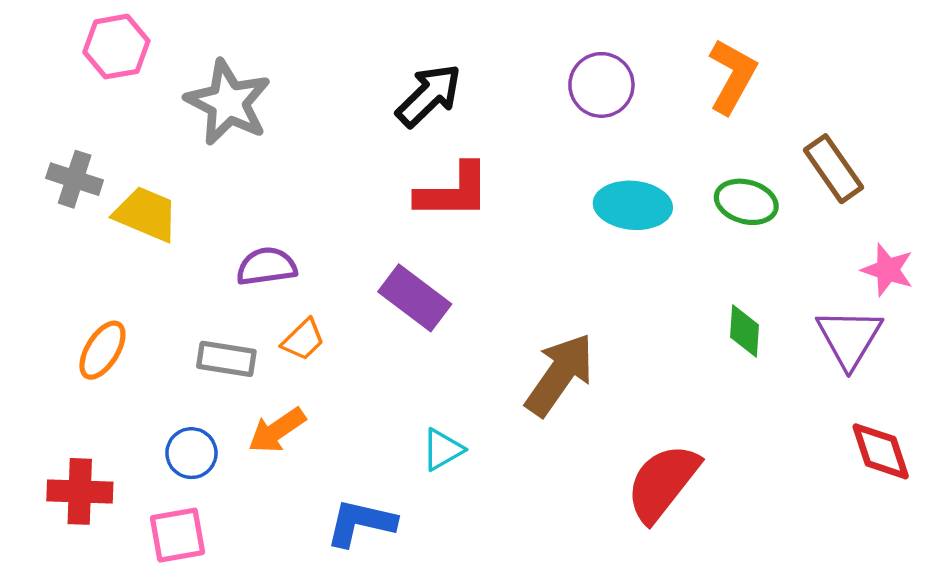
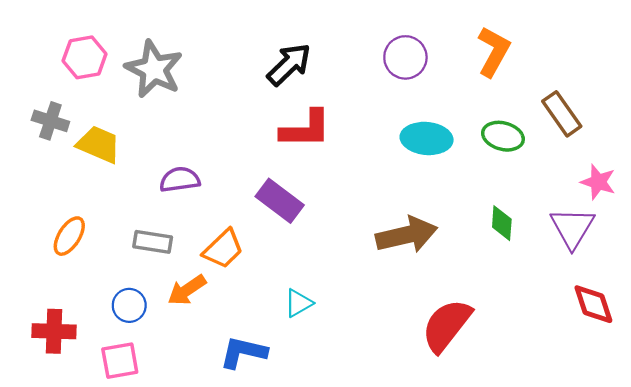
pink hexagon: (116, 47) -> (85, 57), moved
orange trapezoid: (303, 340) -> (223, 249), moved, size x1.4
brown arrow: (560, 375) -> (407, 235), moved, turned 42

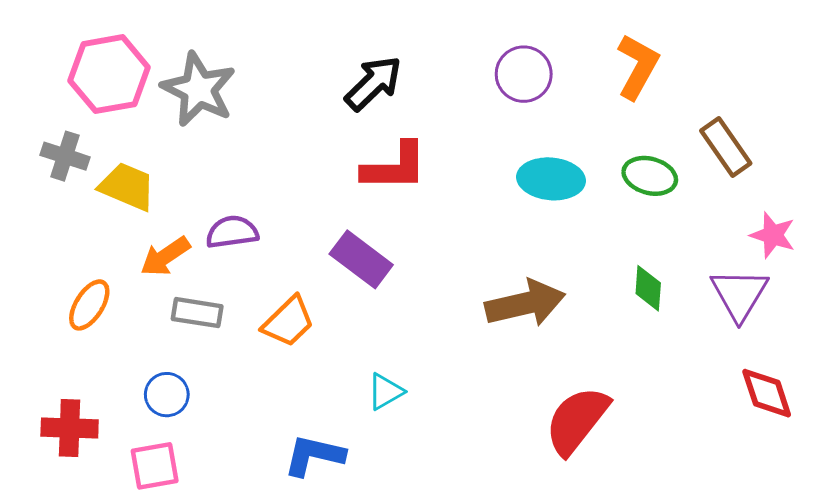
pink hexagon: (85, 57) -> (109, 74), size x1.4
orange arrow: (187, 290) -> (165, 256), moved

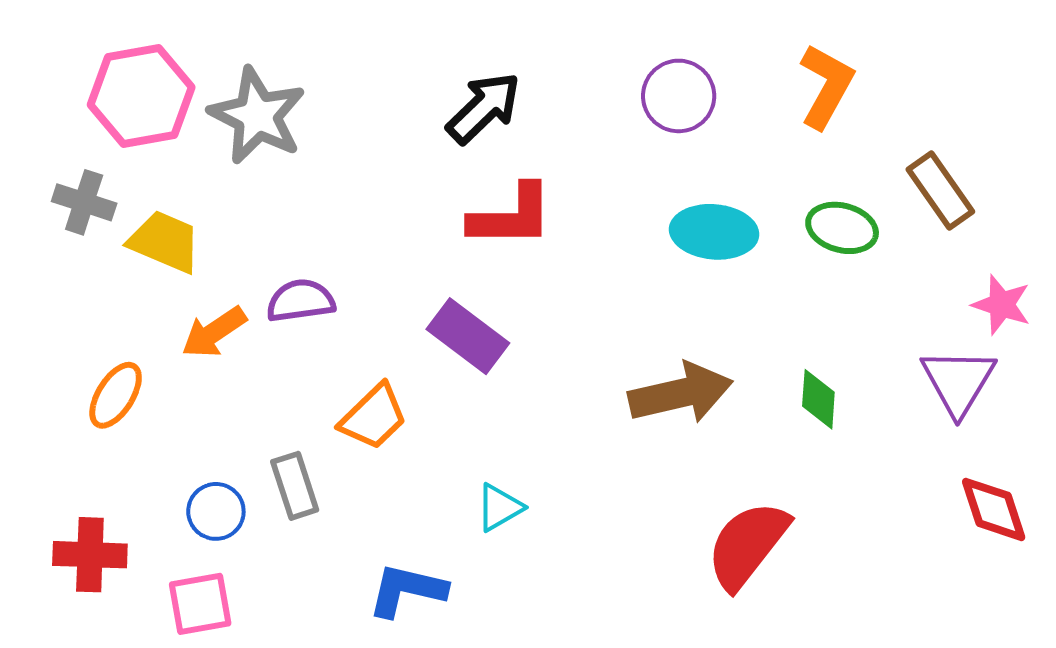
green diamond: (648, 288) -> (818, 399), moved
gray rectangle: (197, 313) -> (295, 486), moved, turned 63

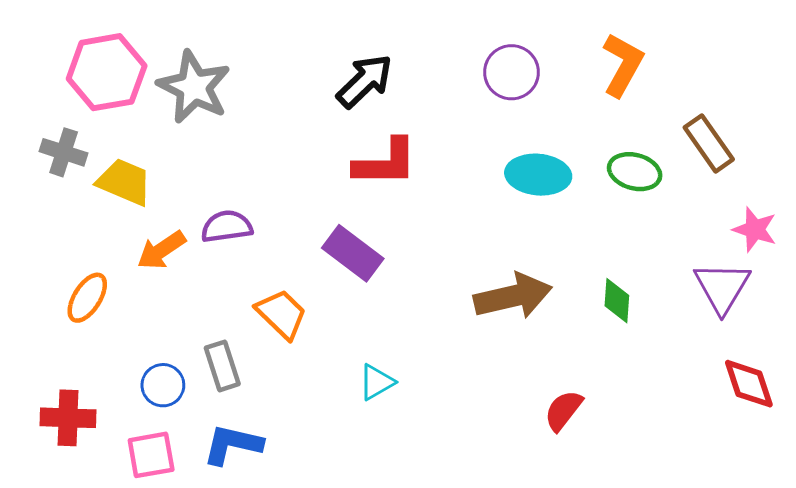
orange trapezoid: (373, 417) -> (282, 314), turned -92
red semicircle: (748, 545) -> (563, 410), size x0.6
blue L-shape: (407, 590) -> (233, 445), moved

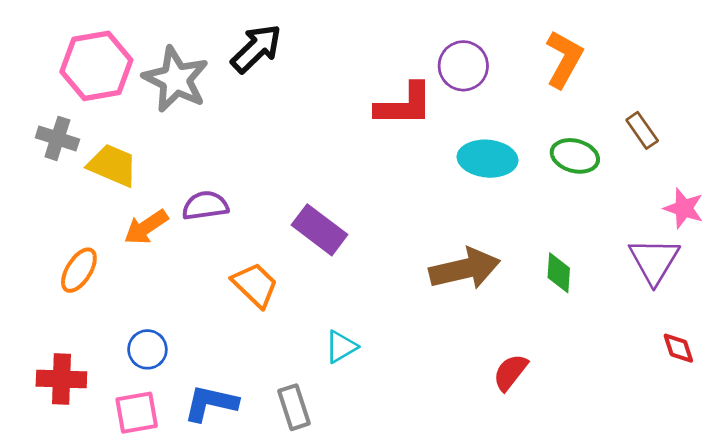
black arrow: (365, 81) -> (256, 48), moved
brown rectangle: (709, 143) -> (642, 130), size x0.7
red L-shape: (385, 163) -> (404, 105), moved
gray rectangle: (222, 366) -> (294, 407), moved
red diamond: (749, 384) -> (678, 348), size x0.7

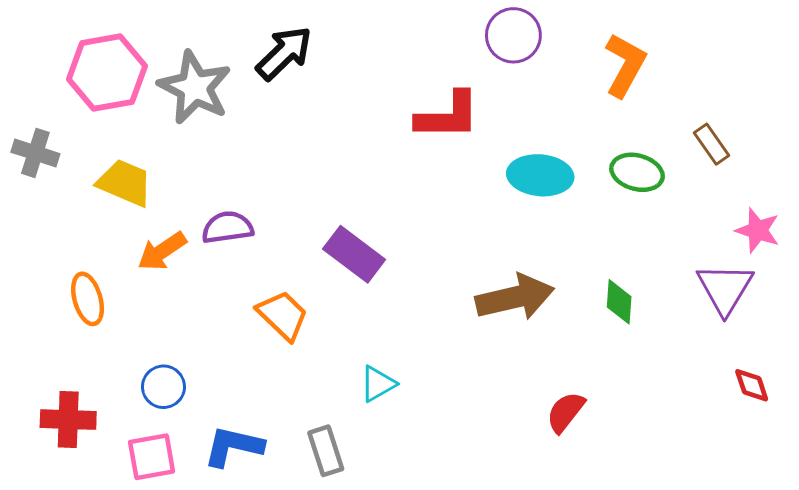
purple circle: (463, 66) -> (513, 35), moved
gray cross: (57, 138) -> (35, 153), moved
orange ellipse: (79, 270) -> (88, 299), turned -48

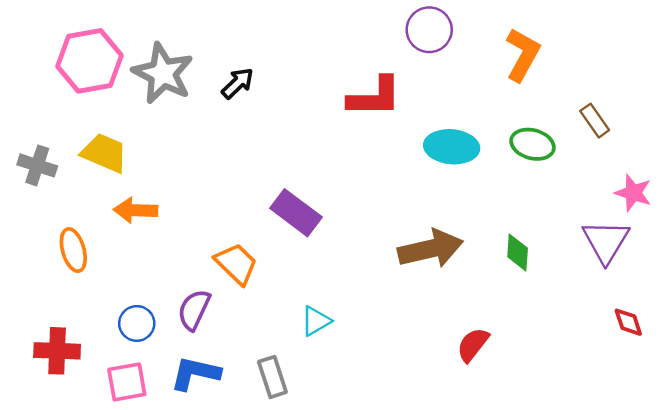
black arrow: (284, 53) -> (238, 83), moved, size x0.7
gray cross: (35, 153) -> (37, 165), moved
purple semicircle: (228, 227) -> (194, 310), moved, turned -57
orange arrow: (162, 251) -> (136, 210), turned 36

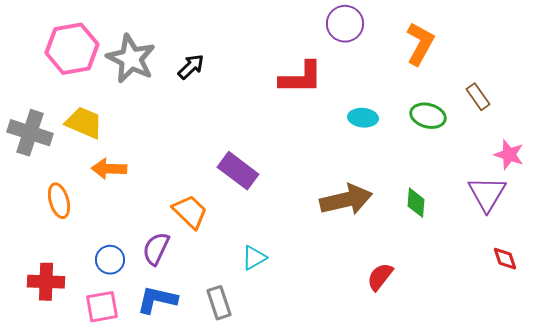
cyan ellipse: (452, 147) -> (363, 118), size x0.7
gray cross: (37, 165) -> (30, 133), size x1.4

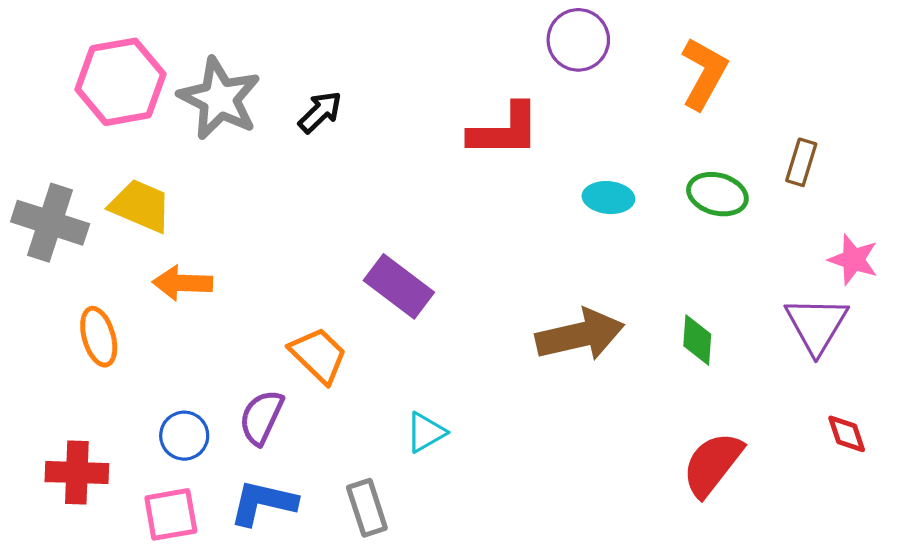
brown rectangle: (478, 97) -> (801, 162), turned 52
red semicircle: (380, 277) -> (712, 464), moved, size x1.4

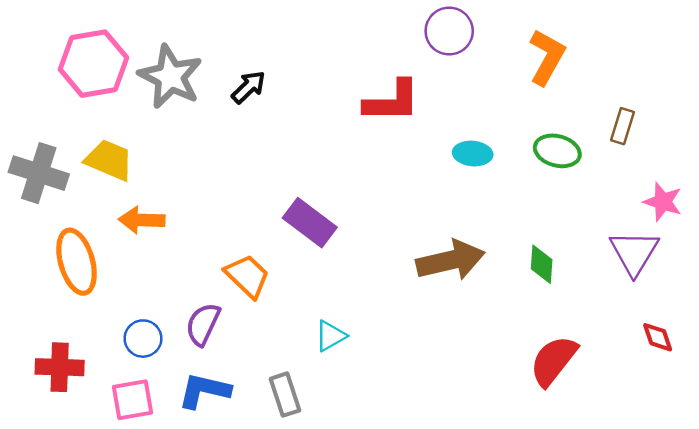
orange ellipse: (99, 337) -> (77, 262), size x1.4

